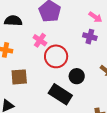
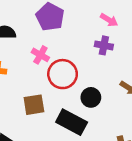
brown square: (19, 77) -> (34, 105), moved

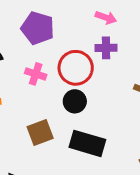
red circle: (63, 74) -> (76, 68), moved
black circle: (91, 97) -> (75, 101), moved

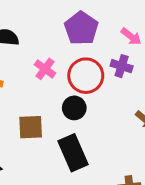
purple pentagon: (38, 28) -> (81, 28), moved
black rectangle: (87, 143) -> (73, 153), turned 32

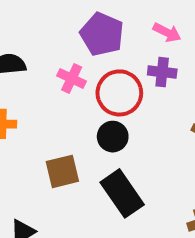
pink cross: (45, 69) -> (72, 78), moved

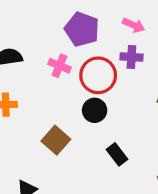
brown square: (62, 171) -> (56, 140), turned -32
black rectangle: (122, 193) -> (117, 154), moved, size x0.6

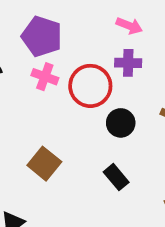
purple pentagon: (82, 29) -> (42, 36), moved
black circle: (95, 110) -> (121, 123), moved

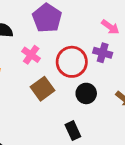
pink cross: (45, 77) -> (31, 55), moved
brown square: (44, 164) -> (42, 89), moved

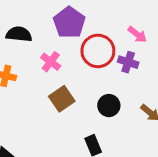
red circle: (72, 62) -> (98, 51), moved

